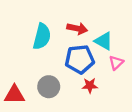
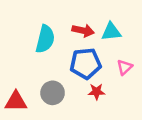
cyan triangle: (104, 41) -> (111, 32), moved, turned -36

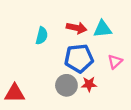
cyan semicircle: (45, 39) -> (42, 36), size x0.7
gray circle: (53, 93) -> (66, 85), moved

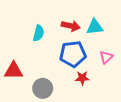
gray circle: (66, 85) -> (43, 88), moved
red triangle: (15, 93) -> (14, 71), moved

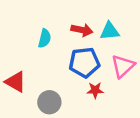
pink triangle: (106, 57) -> (123, 66), size x1.5
red triangle: (14, 71) -> (16, 82), turned 30

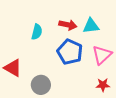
blue pentagon: (84, 62) -> (70, 52), turned 30
red star: (95, 90) -> (103, 85), moved

